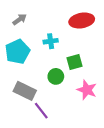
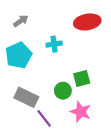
green square: (74, 62) -> (82, 78), moved
green circle: (56, 76) -> (63, 91), moved
pink star: (87, 90) -> (81, 112), moved

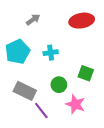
gray arrow: (21, 21) -> (33, 20), moved
cyan cross: (54, 44) -> (51, 53), moved
green square: (82, 78) -> (86, 73), moved, turned 35

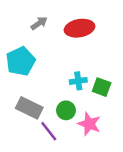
red ellipse: (82, 21) -> (79, 28), moved
cyan cross: (51, 53) -> (78, 81), moved
green circle: (59, 85) -> (66, 110), moved

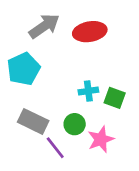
gray arrow: (39, 23) -> (44, 26), size x1.6
pink star: (89, 124) -> (101, 139), turned 30

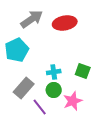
cyan cross: (88, 91) -> (54, 72), moved
gray rectangle: (33, 121) -> (24, 88), turned -75

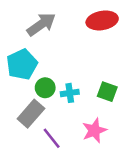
red ellipse: (65, 23) -> (102, 20), moved
green circle: (54, 90) -> (45, 88), moved

